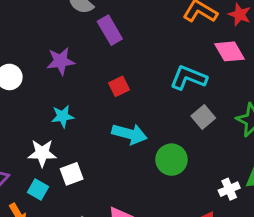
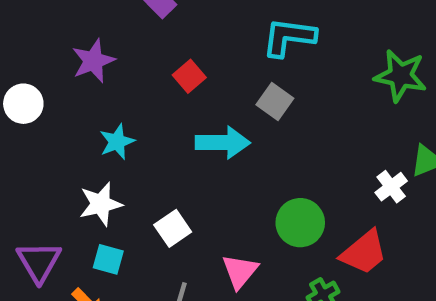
gray square: (203, 117) -> (275, 101), moved
green circle: (171, 160) -> (300, 223), moved
white square: (72, 174) -> (173, 228), moved

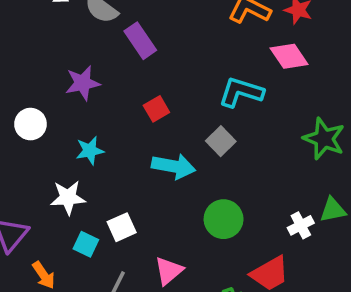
white circle: (23, 104) -> (30, 124), moved
green circle: (300, 223) -> (224, 219), moved
cyan square: (108, 259) -> (86, 244), moved

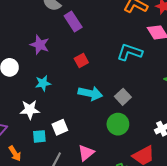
purple star: (83, 83) -> (40, 45), turned 30
gray square: (221, 141) -> (123, 97), moved
cyan square: (86, 244) -> (39, 136), turned -32

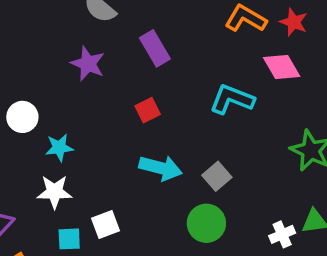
purple rectangle: (73, 21) -> (155, 48), moved
purple star: (40, 45) -> (88, 64), moved
cyan star: (43, 83) -> (59, 148), moved

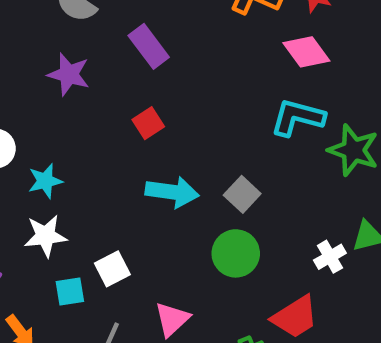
cyan L-shape: (232, 99) -> (298, 117), moved

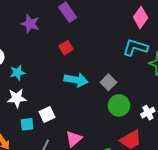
pink diamond: (306, 52) -> (141, 17), turned 70
green circle: (236, 253) -> (119, 105), moved

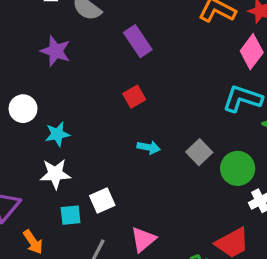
purple star: (30, 24) -> (55, 51), moved
cyan arrow: (76, 80) -> (149, 147), size x0.6
green circle: (119, 105) -> (238, 168), moved

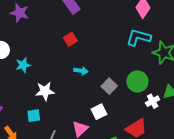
gray square: (199, 152) -> (109, 86), moved
white star: (55, 174) -> (45, 91), moved
white square: (102, 201) -> (99, 112), moved

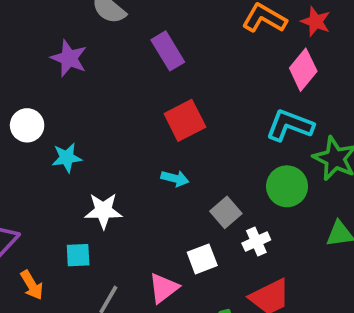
red square: (70, 39) -> (185, 120), moved, size x1.5
green circle: (137, 81) -> (287, 186), moved
white cross: (153, 101) -> (256, 241), moved

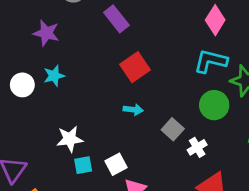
cyan star: (67, 158) -> (54, 76), moved
white star: (103, 211) -> (70, 139), moved
cyan square: (78, 255) -> (83, 165), moved
white square: (202, 259) -> (116, 164), moved

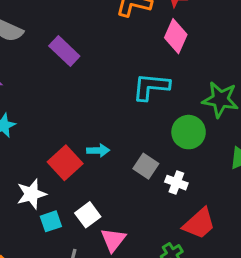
cyan L-shape: (211, 61) -> (151, 87), moved
red square: (135, 67) -> (65, 163), moved
white cross: (197, 147) -> (176, 183), turned -30

